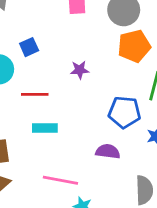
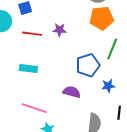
red line: (35, 94) -> (32, 34), moved
blue pentagon: (124, 112) -> (88, 65), turned -30

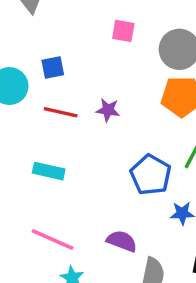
blue pentagon: (88, 65) -> (151, 175), turned -30
purple semicircle: (72, 92) -> (122, 241), moved

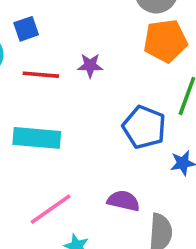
cyan rectangle: (49, 171) -> (37, 138), size x1.4
pink line: (53, 240) -> (51, 209), turned -51

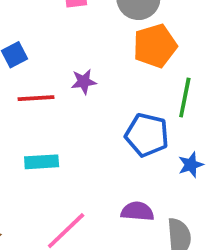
cyan rectangle: (37, 138) -> (42, 162), size x0.7

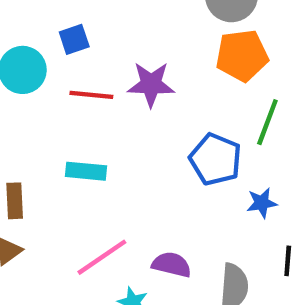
purple star: (84, 82) -> (151, 84), size x1.5
purple semicircle: (137, 211) -> (172, 265), moved

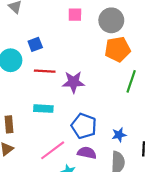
purple star: (151, 84) -> (73, 82), moved
blue pentagon: (216, 159) -> (84, 126), moved
blue star: (262, 203) -> (119, 135), moved

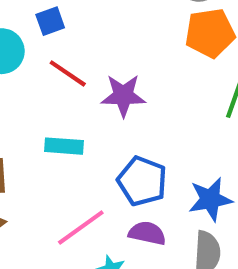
red line: (45, 71) -> (68, 73), turned 30
blue star: (119, 135) -> (210, 199), size x1.5

